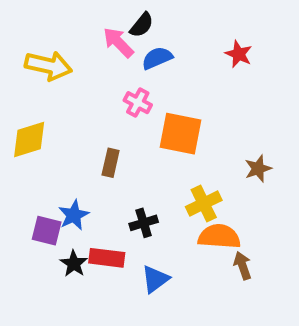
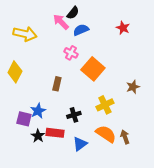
orange square: (180, 134) -> (93, 69), turned 30
yellow diamond: (29, 139) -> (15, 72), turned -45
orange semicircle: (219, 236) -> (106, 134), moved, turned 30

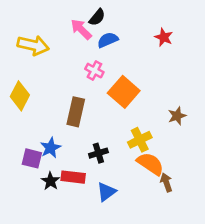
brown rectangle: (57, 84) -> (76, 112), size x1.5
orange semicircle: (106, 134) -> (150, 164), moved

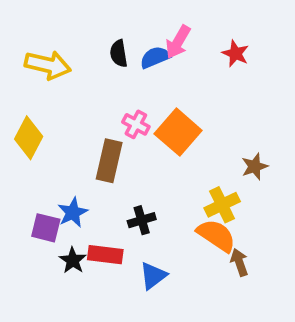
black semicircle: (97, 17) -> (119, 53), moved, turned 132
pink arrow: (81, 29) -> (178, 42), moved, turned -105
pink cross: (94, 71) -> (136, 124), moved
yellow cross: (140, 140) -> (222, 205), moved

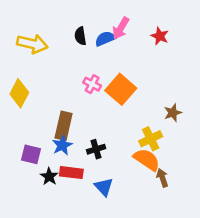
brown rectangle: (109, 161) -> (64, 126), moved
blue star: (73, 212) -> (62, 145), moved
blue triangle: (153, 276) -> (104, 187), turned -36

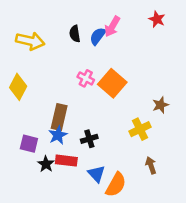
red star: (160, 36) -> (157, 19), moved
blue semicircle: (105, 39) -> (98, 36), turned -30
orange semicircle: (147, 160) -> (116, 185), moved, turned 85

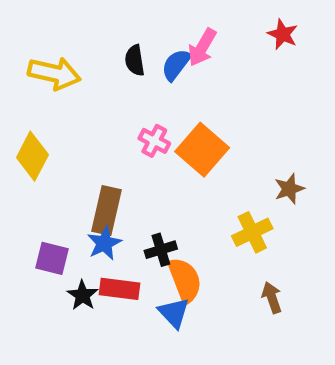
orange semicircle: (116, 185) -> (185, 280), moved, turned -50

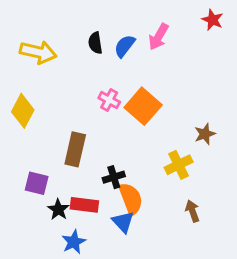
red star: (283, 34) -> (213, 20), moved
pink arrow: (202, 47) -> (159, 37), moved
blue star: (104, 243) -> (74, 242), moved

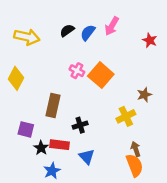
red star: (213, 20) -> (150, 40), moved
black semicircle: (95, 43) -> (67, 30), turned 64
orange semicircle: (131, 199) -> (135, 165), moved

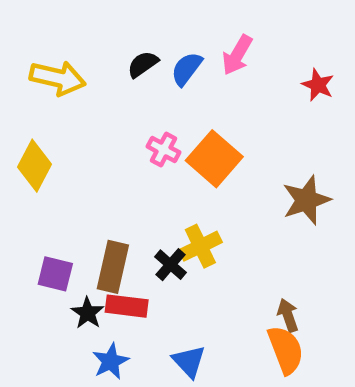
brown star: (144, 95) -> (306, 200), size x1.5
brown rectangle: (53, 105) -> (113, 267), moved
yellow cross: (126, 116) -> (200, 246), moved
black cross: (80, 125) -> (170, 265), turned -32
blue triangle: (87, 157) -> (189, 361), moved

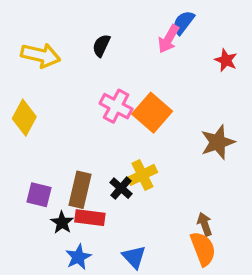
black semicircle: (143, 64) -> (101, 45), turned -30
blue semicircle: (187, 69) -> (183, 23), moved
pink cross: (164, 149) -> (116, 106), size x1.4

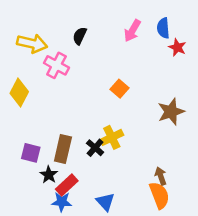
blue semicircle: (183, 23) -> (163, 28), moved, turned -42
pink cross: (116, 106) -> (56, 65), moved
orange square: (152, 113) -> (120, 89), size x0.6
red rectangle: (90, 218) -> (67, 185), moved, turned -50
blue star: (78, 257) -> (62, 202), turned 30

